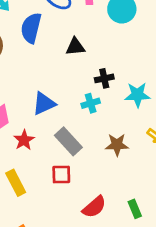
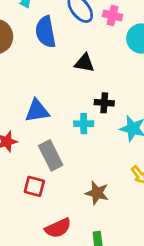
blue semicircle: (31, 28) -> (46, 32), turned -40
brown star: (117, 145) -> (97, 193), moved

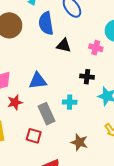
pink cross: (113, 16) -> (96, 48), moved
black triangle: (84, 63) -> (64, 45), moved
cyan cross: (84, 124) -> (70, 102), moved

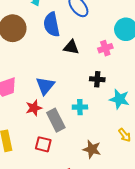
pink cross: (96, 48) -> (105, 48), turned -32
blue triangle: (38, 81) -> (45, 86), turned -42
red star: (15, 102) -> (34, 108), moved

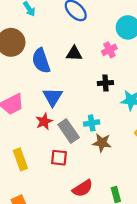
blue semicircle: (52, 24) -> (41, 61), moved
cyan cross: (80, 107) -> (92, 123), moved
brown star: (92, 149) -> (102, 143), moved

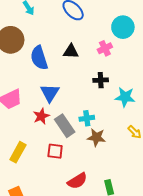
yellow rectangle: (20, 159) -> (18, 152), turned 48

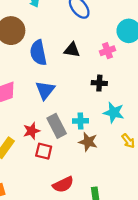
cyan star: (125, 97) -> (114, 113), moved
red star: (41, 116) -> (32, 131), moved

